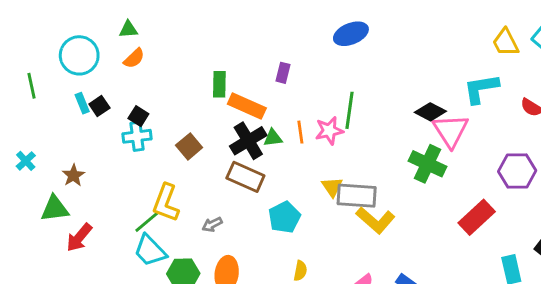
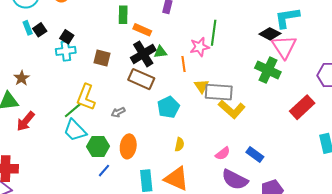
cyan L-shape: (481, 89) -> (287, 18), moved
orange rectangle: (247, 106) -> (142, 30), size x0.7
orange line: (300, 132) -> (183, 64), moved
brown square: (189, 146) -> (102, 58), turned -36

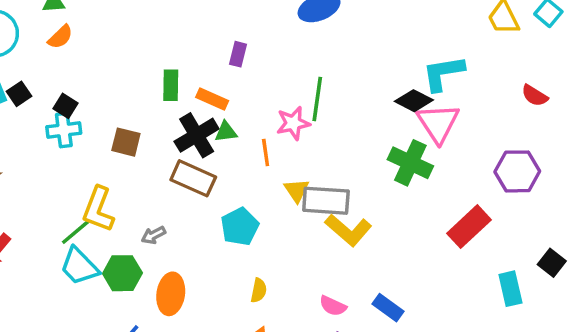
green rectangle: (123, 15) -> (171, 85), moved
orange rectangle: (142, 30) -> (212, 99), moved
green hexagon: (98, 146) -> (122, 273), moved
pink semicircle: (223, 153) -> (333, 306), turned 63

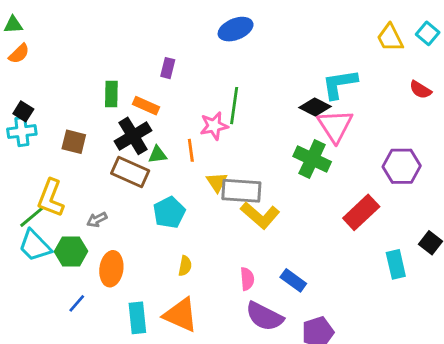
red semicircle: (535, 96) -> (420, 90), moved
green triangle: (226, 132) -> (158, 155), moved
pink semicircle: (333, 306) -> (247, 279), turned -120

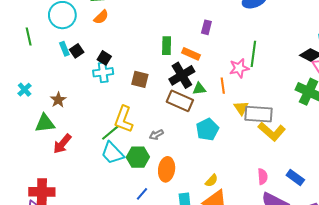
yellow semicircle: (185, 266) -> (211, 181), moved, turned 32

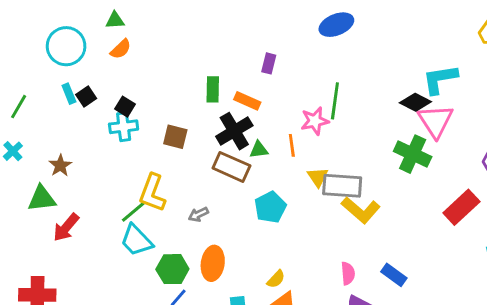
green line: (29, 37) -> (19, 107), moved, turned 42
green hexagon: (138, 157) -> (172, 269), moved

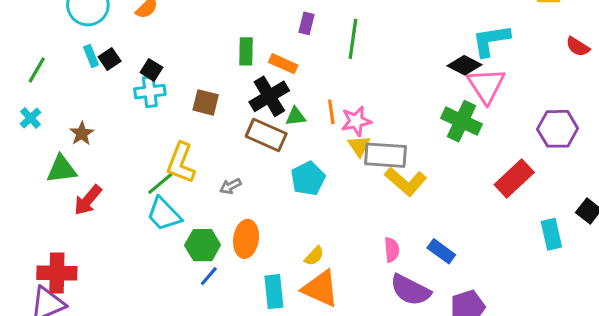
green line: (335, 101) -> (353, 39), moved
pink star: (315, 121) -> (356, 121), moved

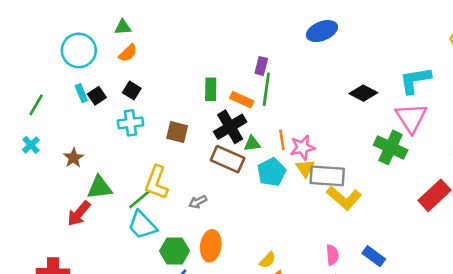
green line: (353, 39) -> (266, 89), moved
black diamond: (465, 65) -> (363, 93), moved
black square: (151, 70) -> (132, 91), moved
green triangle: (62, 169) -> (99, 188), moved
cyan pentagon: (308, 178) -> (272, 172), moved

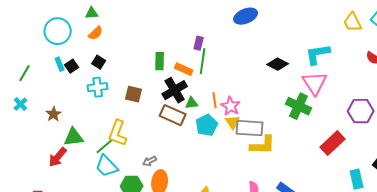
pink star: (303, 147) -> (231, 106), turned -30
yellow L-shape: (344, 198) -> (263, 145), turned -40
gray arrow: (198, 202) -> (150, 161), moved

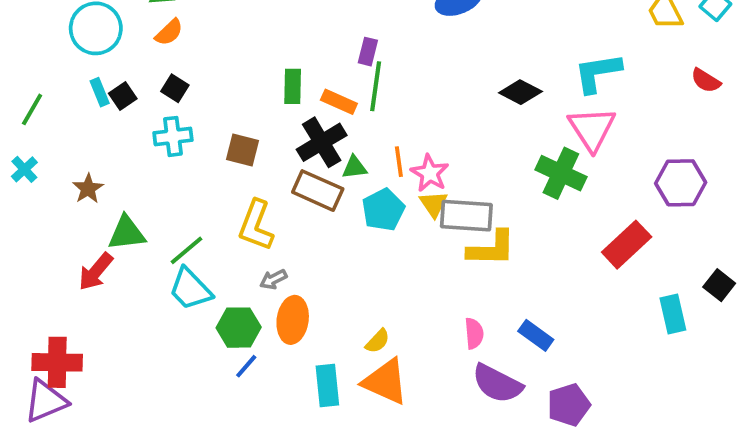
yellow L-shape: (118, 133) -> (256, 225), moved

